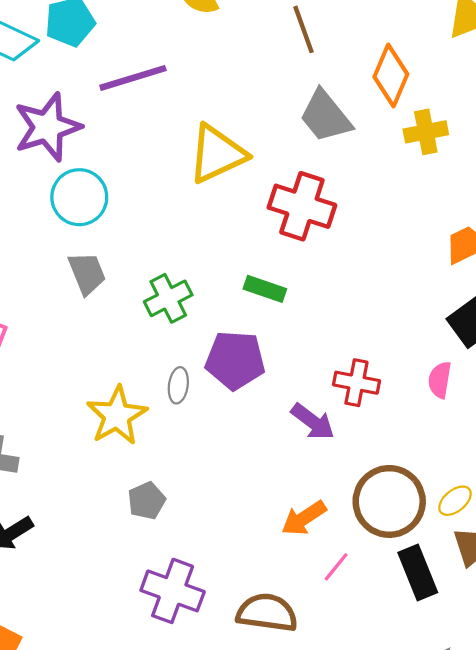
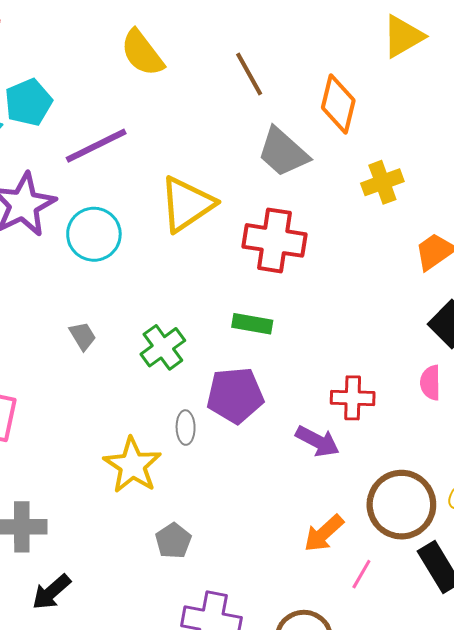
yellow cross: (426, 132) -> (382, 182), moved
cyan circle: (79, 197) -> (94, 234), moved
gray trapezoid: (87, 273) -> (83, 336), size x0.7

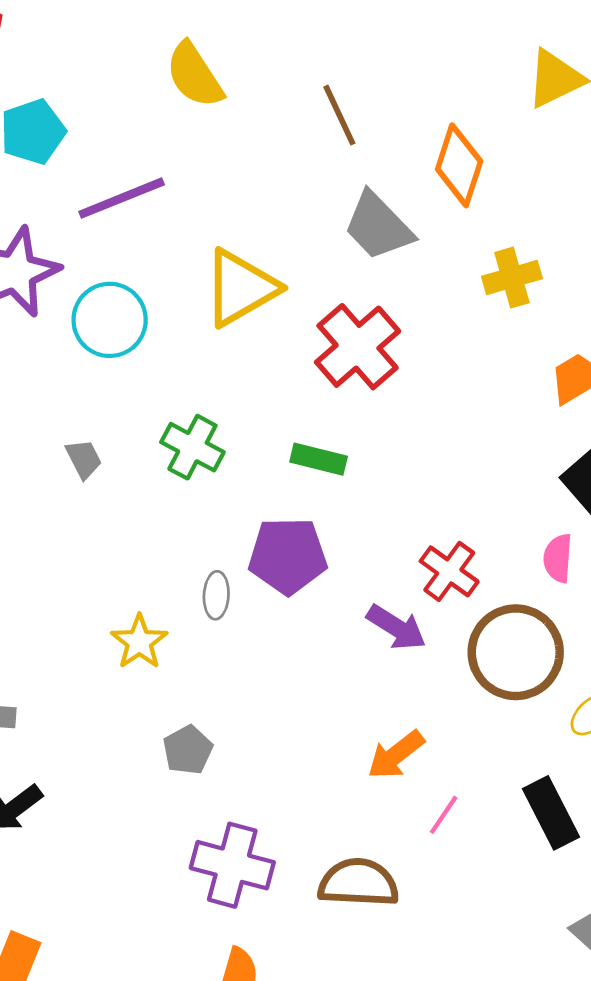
red cross: (275, 240) -> (358, 347), turned 36
green cross: (163, 347) -> (192, 447), moved, turned -30
red cross: (353, 398) -> (449, 571), turned 30
yellow star: (132, 465) -> (139, 642), size x0.7
brown circle: (401, 505) -> (516, 652), moved

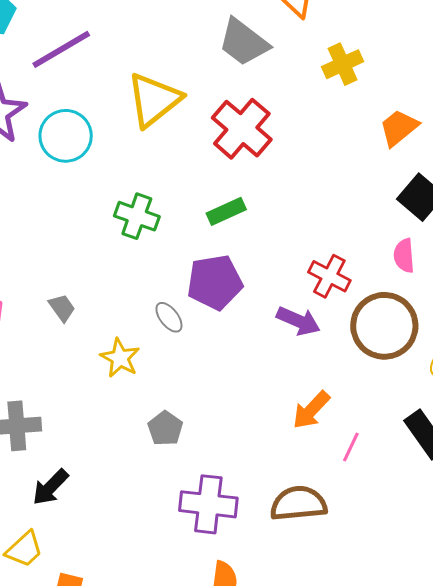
gray trapezoid: (84, 459) -> (62, 308), moved
green rectangle: (319, 459) -> (226, 211), turned -30
gray ellipse: (216, 595) -> (169, 317), turned -32

